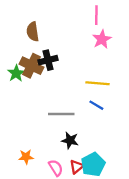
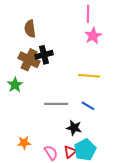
green star: (16, 73) -> (15, 85), moved
blue line: (96, 105) -> (88, 106), moved
black star: (70, 140) -> (74, 128), moved

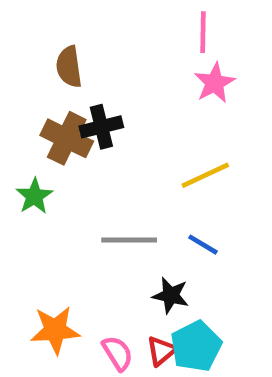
yellow line: (89, 76) -> (205, 175), turned -30
orange star: (24, 143) -> (55, 330), size x1.5

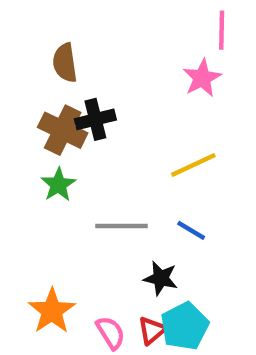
pink line: (203, 32) -> (222, 30), moved
green star: (34, 196) -> (58, 185), moved
orange star: (55, 330) -> (52, 311), turned -30

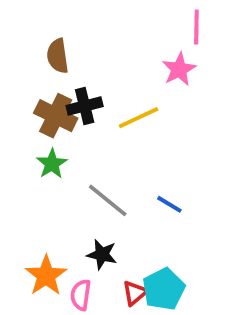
yellow line: (193, 165) -> (139, 118), moved
gray line: (121, 226) -> (108, 200), turned 39
black star: (161, 278) -> (102, 254), moved
pink semicircle: (111, 333) -> (81, 295), moved, turned -140

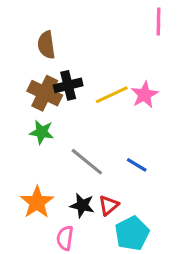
pink star: (179, 69) -> (144, 95), moved
green star: (52, 164) -> (42, 132), turned -30
orange star: (46, 276) -> (37, 202), moved
red triangle: (135, 293) -> (109, 205), moved

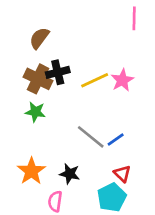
brown semicircle: (46, 45) -> (39, 38), turned 45
gray line: (87, 162) -> (91, 137), moved
blue line: (137, 165) -> (116, 139), turned -66
red triangle: (109, 205) -> (122, 174), moved, turned -36

